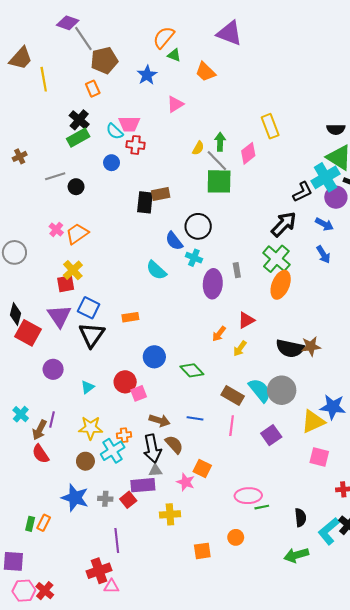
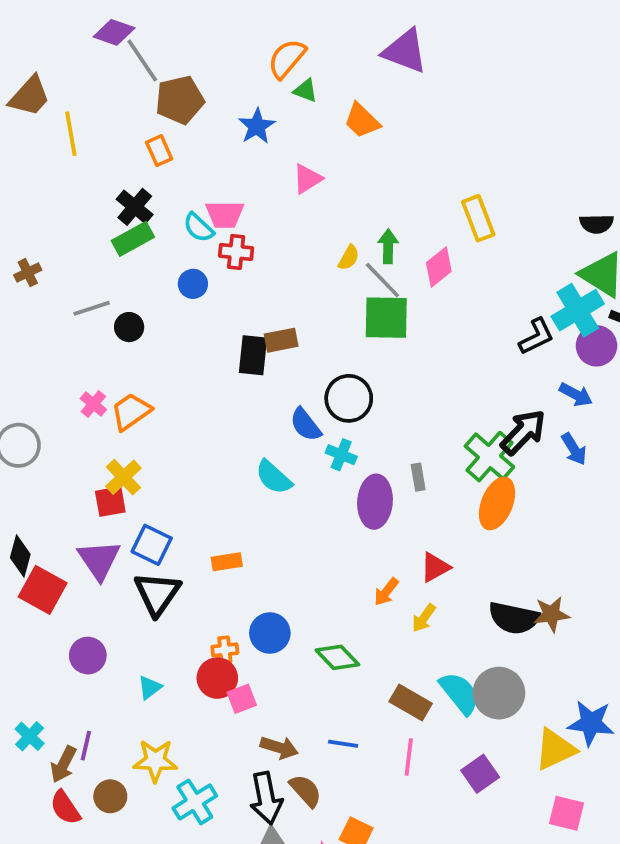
black arrow: (284, 224) -> (523, 432), moved
orange cross: (124, 435) -> (225, 650), moved
brown circle: (85, 461) -> (110, 796), moved

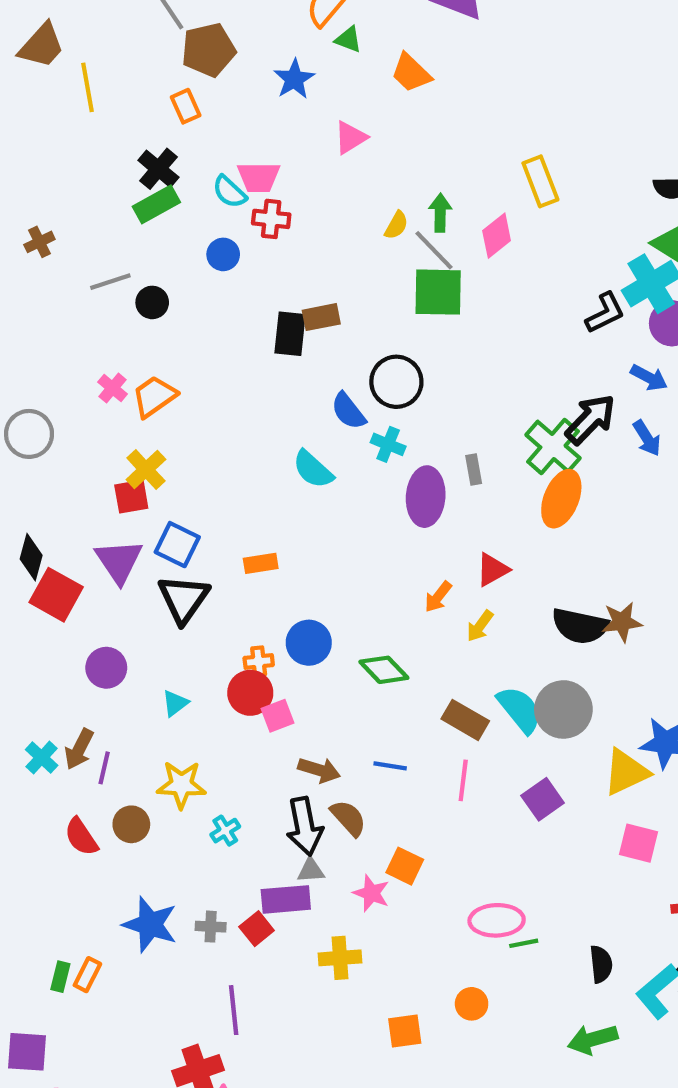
brown arrow: (63, 764) -> (79, 749), moved
cyan cross: (195, 802) -> (225, 831), size x0.6

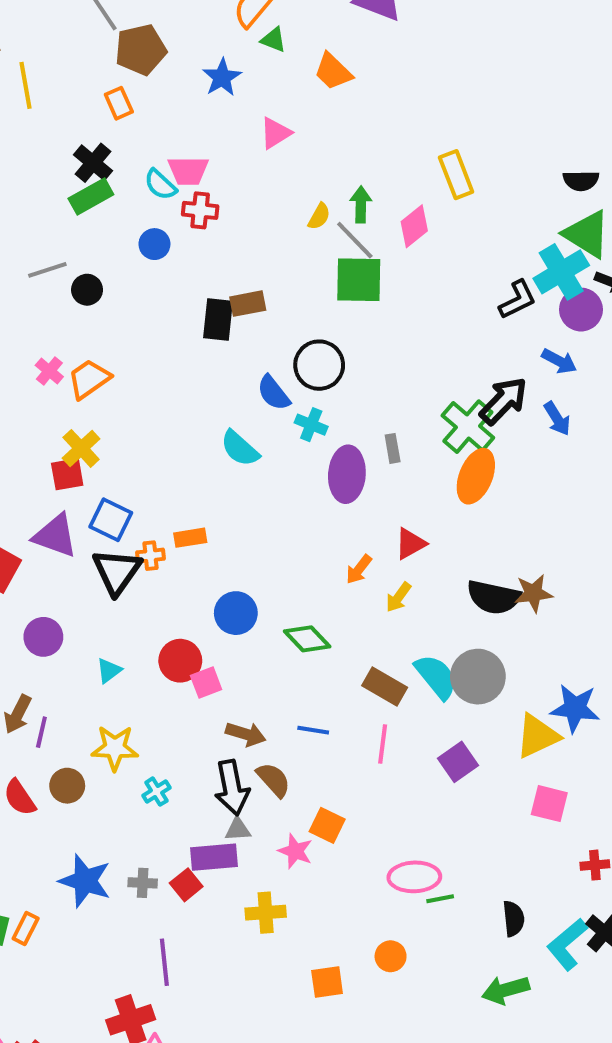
purple triangle: (119, 561) -> (55, 536), turned -36
orange cross: (259, 661) -> (151, 556), moved

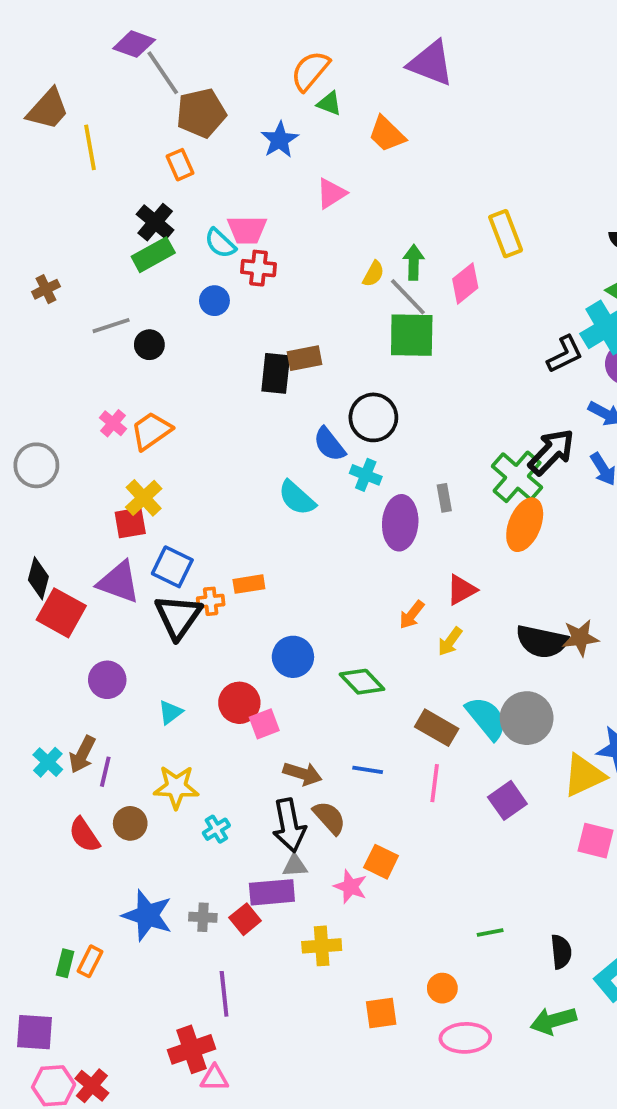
pink ellipse: (414, 877) -> (465, 1038), moved

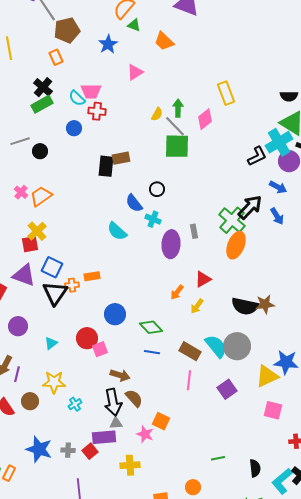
black circle: (373, 417) -> (157, 189), size x0.6
blue line: (368, 770) -> (152, 352), moved

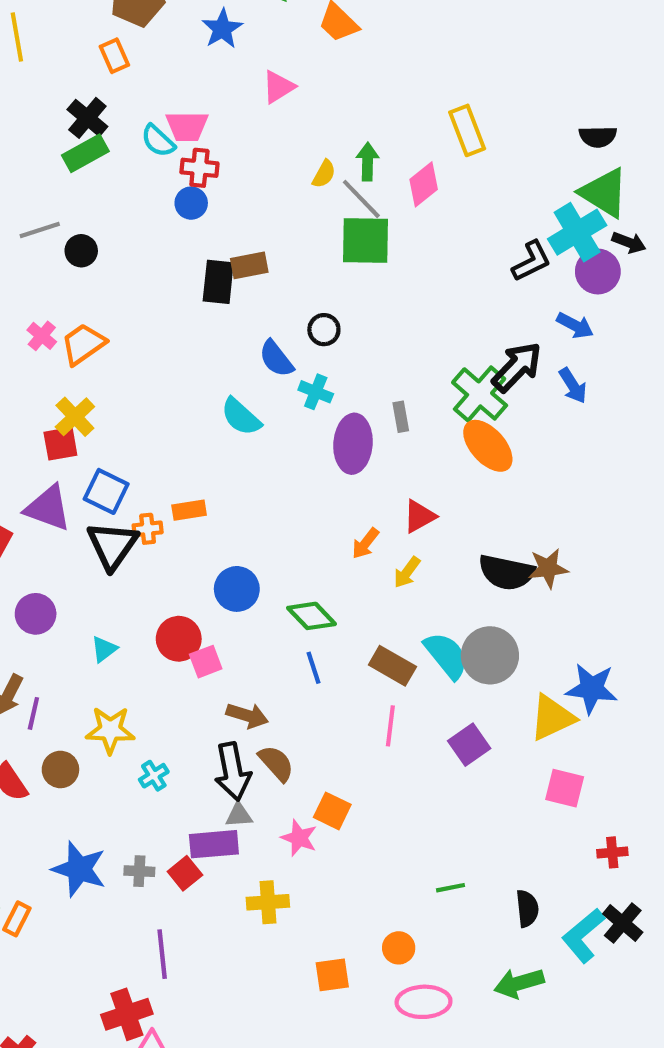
blue circle: (74, 128) -> (191, 203), moved
orange ellipse: (236, 245) -> (488, 446), turned -64
blue line: (152, 352) -> (314, 668), turned 63

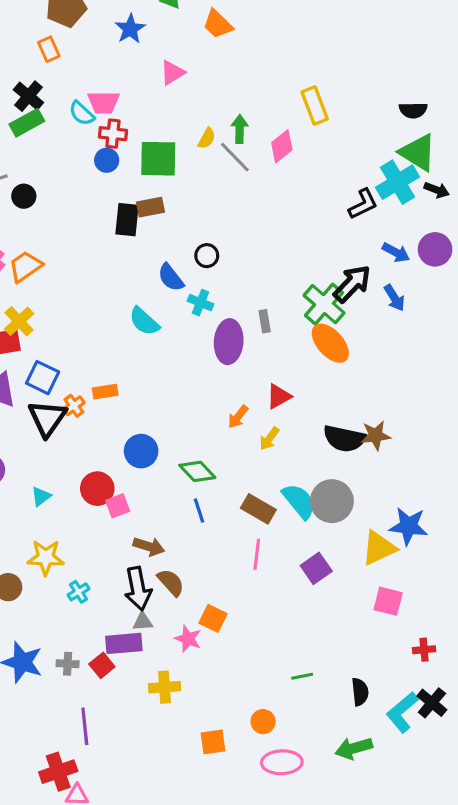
green square: (365, 240) -> (158, 159), moved
purple circle: (598, 272) -> (435, 249), moved
orange cross: (148, 529) -> (74, 406), turned -30

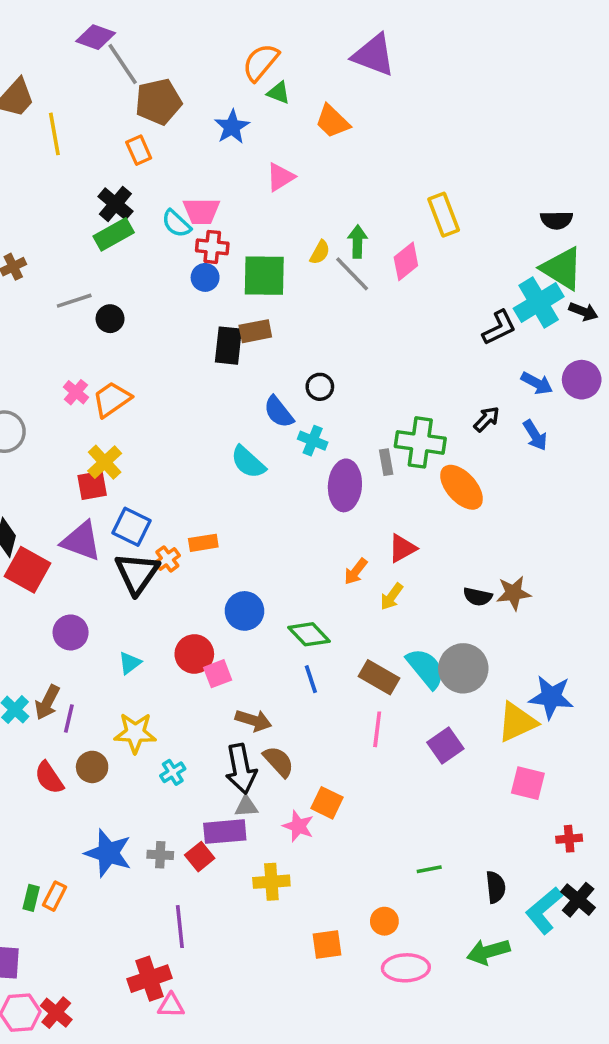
black arrow: (352, 284) -> (487, 419), size x0.6
green cross: (324, 304) -> (420, 442), moved, turned -33
black semicircle: (344, 439) -> (478, 597), size x0.6

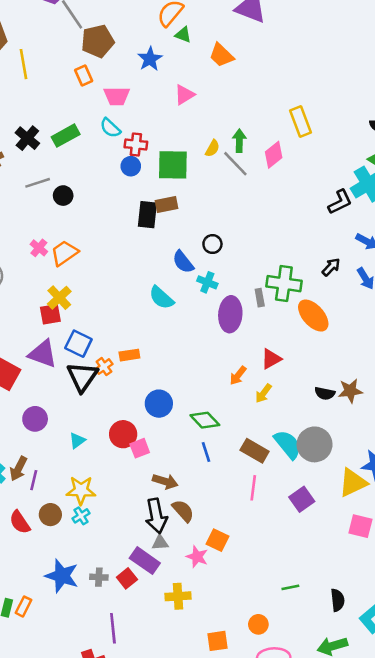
black cross: (115, 204) -> (27, 138), moved
pink trapezoid: (201, 211) -> (117, 96), moved
cyan cross: (173, 772) -> (81, 516), moved
purple rectangle: (225, 832) -> (145, 561), turned 40

